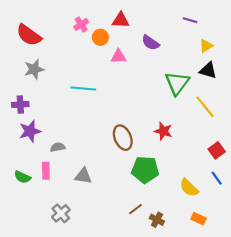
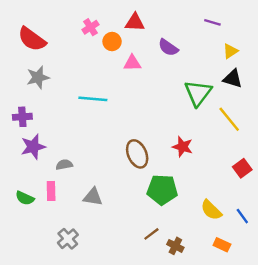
blue line: (217, 178) -> (242, 216), moved

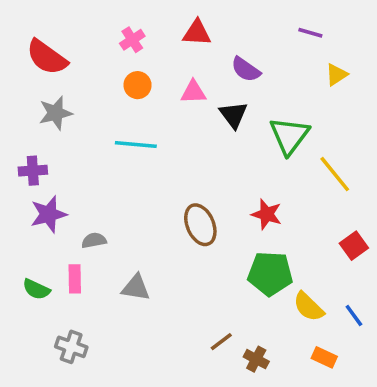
orange circle: (112, 42) -> (138, 85), moved
black triangle: (233, 79) -> (234, 115), moved, turned 36
green pentagon: (162, 190) -> (270, 274), moved
gray cross: (68, 239) -> (71, 347), moved, turned -30

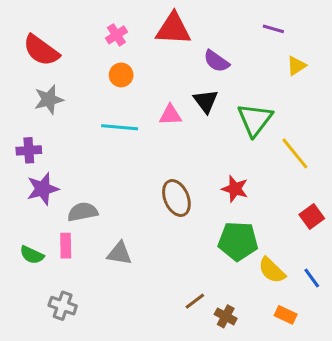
red triangle: (197, 33) -> (173, 29), size x1.4
pink triangle: (193, 92) -> (170, 115), moved
gray semicircle: (94, 240) -> (83, 212), size x1.4

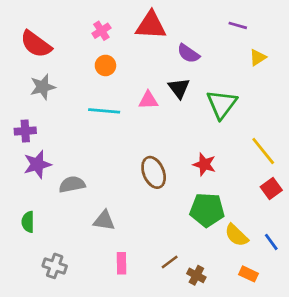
yellow line: (295, 153) -> (263, 151), moved
pink rectangle: (66, 246) -> (121, 263), moved
green semicircle: (32, 255) -> (28, 222), turned 65

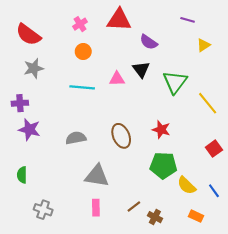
yellow line: (263, 151) -> (208, 103), moved
purple star: (37, 164) -> (29, 130), turned 30
gray semicircle: (72, 184) -> (76, 138), moved
gray triangle: (104, 221) -> (97, 176), moved, size x1.4

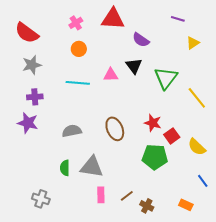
purple cross: (20, 103) -> (35, 97), moved
red square: (214, 149) -> (172, 136), moved
green semicircle: (22, 175) -> (65, 168), moved
yellow semicircle: (187, 185) -> (197, 147), moved
pink rectangle: (96, 208) -> (101, 195), moved

